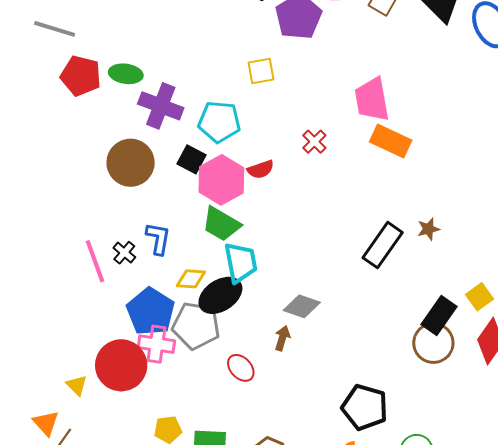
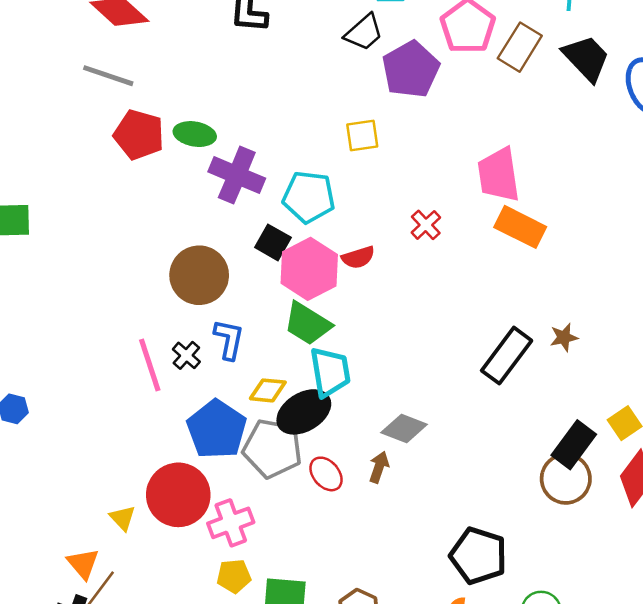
brown circle: (131, 163) -> (199, 275), moved
pink cross: (156, 344) -> (231, 523), moved, turned -30
red ellipse: (241, 368) -> (326, 474), moved

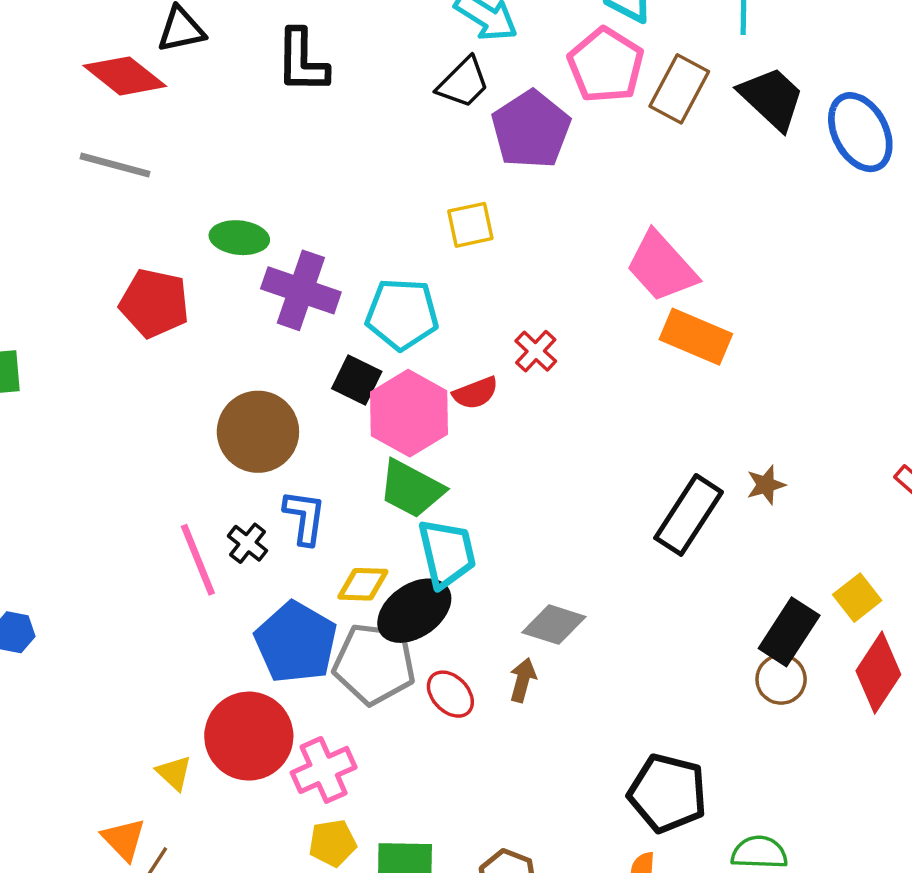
red pentagon: (139, 135) -> (154, 303), moved
pink trapezoid: (499, 175) -> (662, 267), turned -30
red cross: (426, 225) -> (536, 351), moved
brown circle: (566, 479) -> (781, 679), size x0.7

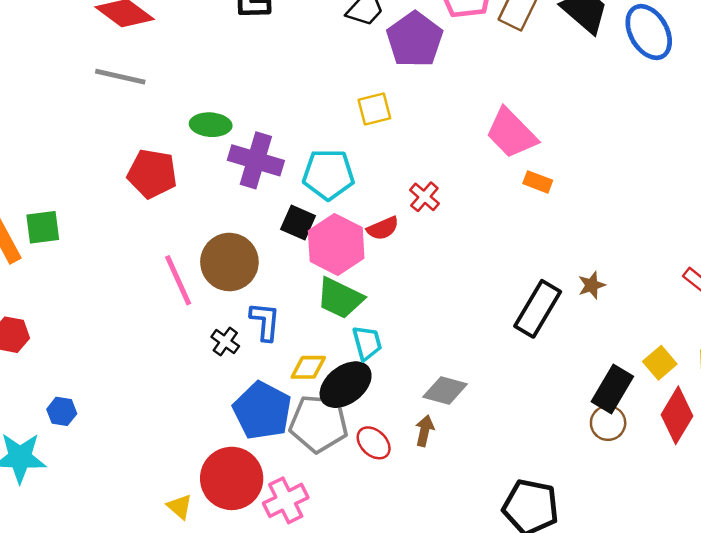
orange rectangle: (696, 337) -> (538, 182), size x0.6
cyan trapezoid: (447, 553) -> (367, 343), size x0.7
pink line: (198, 560) -> (178, 280), moved

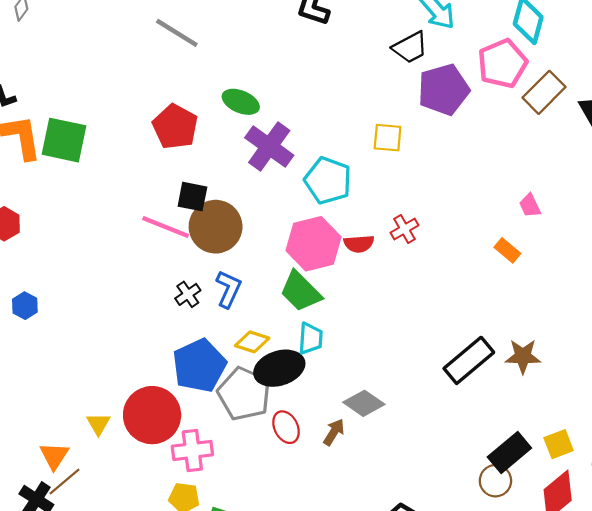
pink trapezoid: (511, 133) -> (530, 206), moved, size x0.5
black square: (298, 222) -> (192, 197), moved, turned -32
green square: (43, 227) -> (64, 140), size x1.4
pink line: (178, 280) -> (166, 227), turned -63
brown star: (592, 285) -> (523, 356), size x1.4

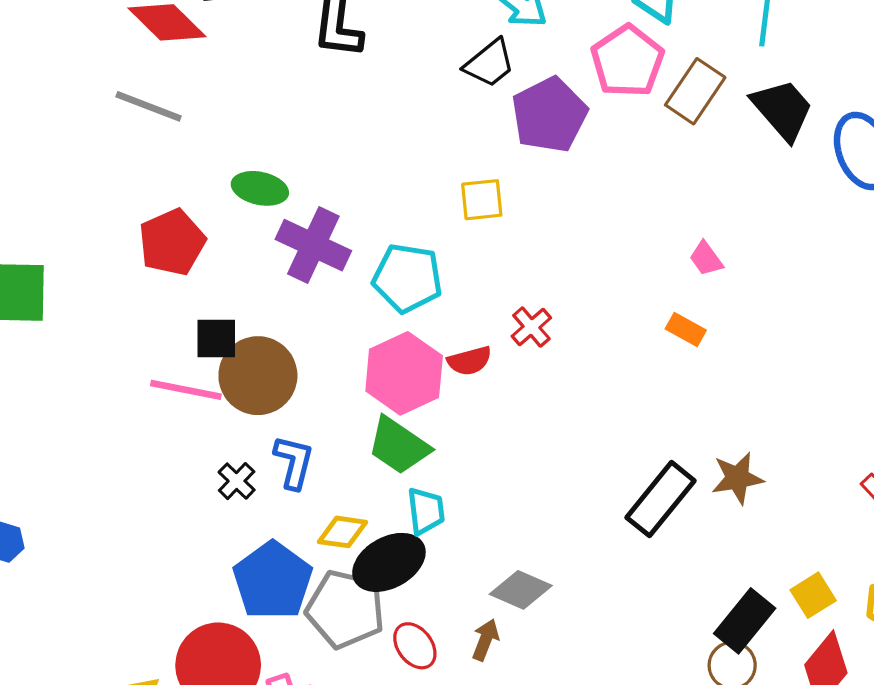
red pentagon: (175, 127) -> (172, 242), turned 30

